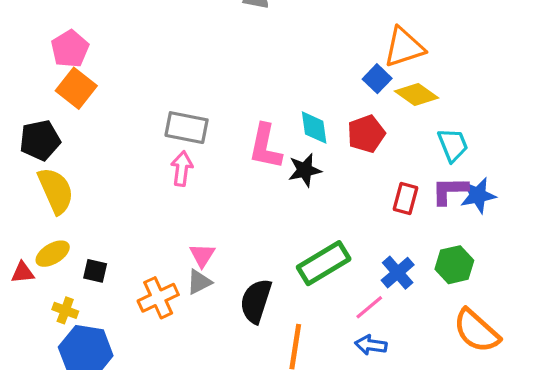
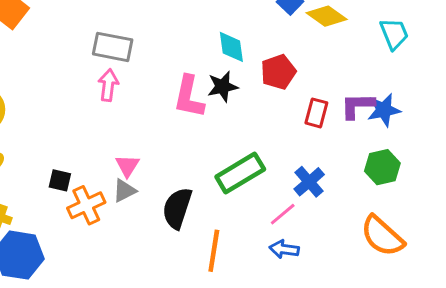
red pentagon: (366, 134) -> (278, 72), moved
cyan trapezoid: (453, 145) -> (394, 34), moved
pink L-shape: (265, 146) -> (189, 97), moved
green hexagon: (454, 265) -> (382, 167), moved
black square: (95, 271) -> (60, 180), moved

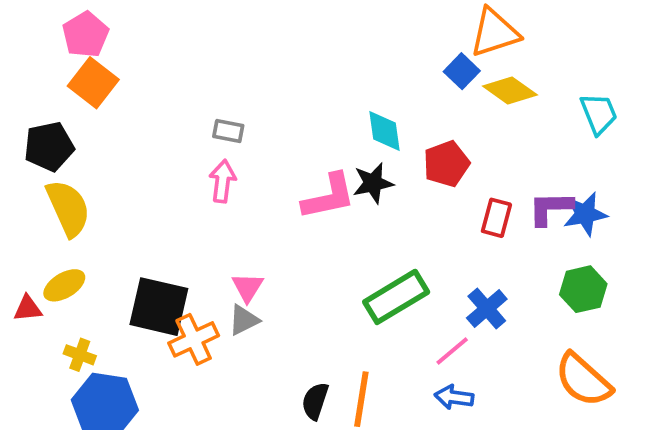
gray rectangle: (113, 47) -> (228, 131), size x0.6
pink L-shape: (189, 97) -> (329, 197), turned -114
black square: (60, 180) -> (159, 307), size x2.0
black semicircle: (177, 208) -> (315, 401), moved, size x0.7

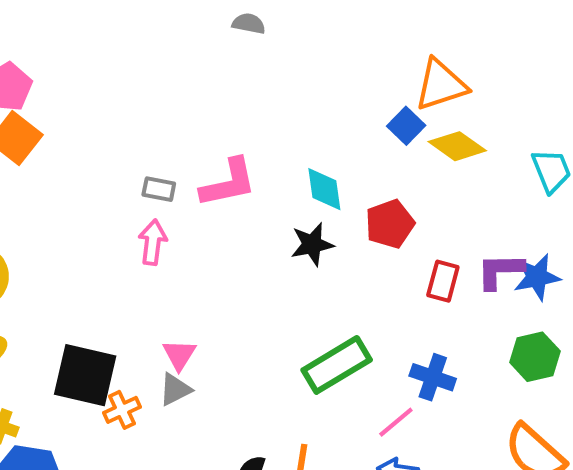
pink L-shape: (329, 197) -> (228, 183), moved
blue cross: (487, 308) -> (433, 377), turned -30
orange cross: (194, 339) -> (122, 410), size x0.7

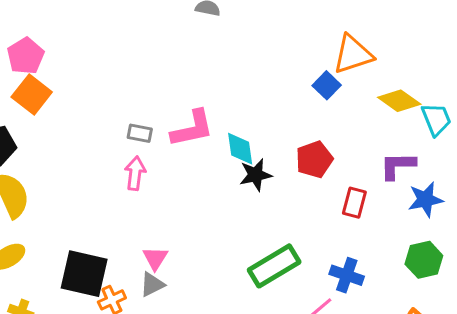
yellow diamond: (457, 146) -> (399, 101), moved
cyan diamond: (324, 189) -> (240, 149), moved
purple L-shape: (500, 271) -> (398, 166), moved

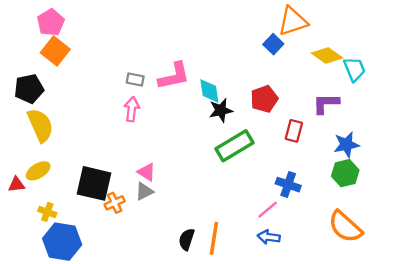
blue star: (425, 200) -> (346, 145), moved
pink triangle: (155, 258) -> (147, 172), turned -30
green rectangle: (274, 266) -> (235, 146), moved

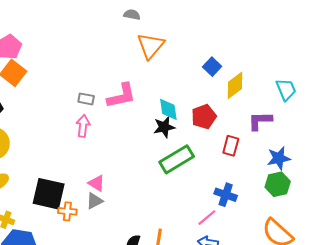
orange triangle: (293, 21) -> (151, 46), moved, turned -32
yellow diamond: (327, 56) -> (235, 85), moved, turned -72
cyan diamond: (209, 91) -> (168, 109), moved
orange cross: (115, 203) -> (67, 211), turned 30

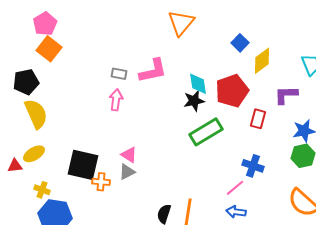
red pentagon: (204, 117) -> (232, 91), size x1.4

